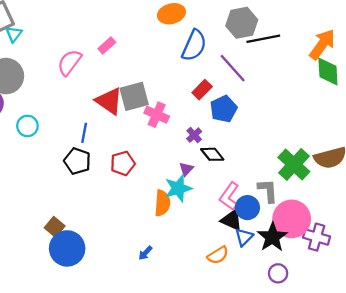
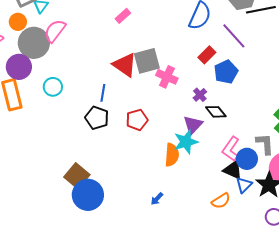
pink semicircle: (69, 62) -> (55, 31), moved
purple triangle: (186, 169) -> (193, 125), size x1.5
brown square: (55, 227) -> (77, 176), size x1.4

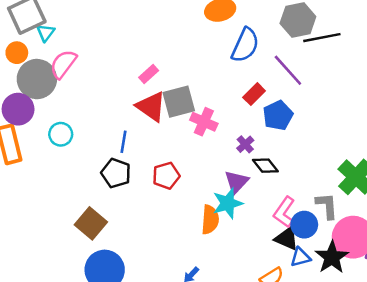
pink rectangle: (123, 16) -> (149, 74), moved
brown square: (77, 176) -> (91, 223), moved
blue triangle: (244, 185) -> (300, 257), turned 30

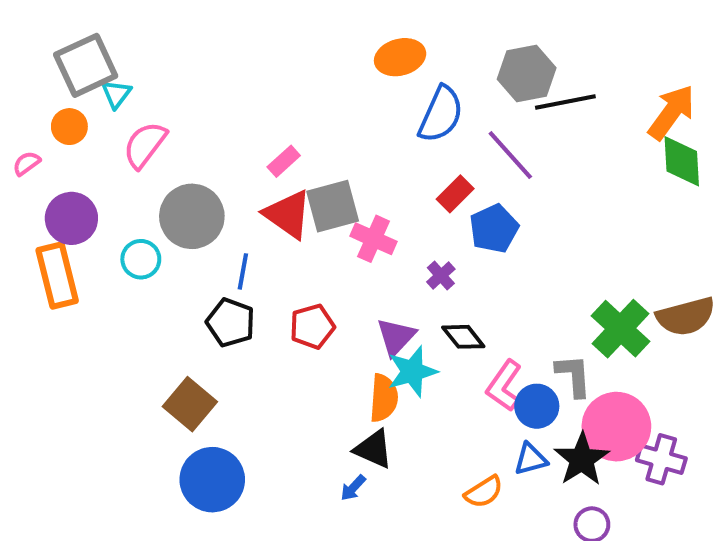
gray circle: (37, 79) -> (192, 216), moved
black diamond: (265, 166) -> (463, 337), moved
purple triangle: (236, 182) -> (396, 337), moved
black triangle: (287, 238) -> (374, 449), moved

